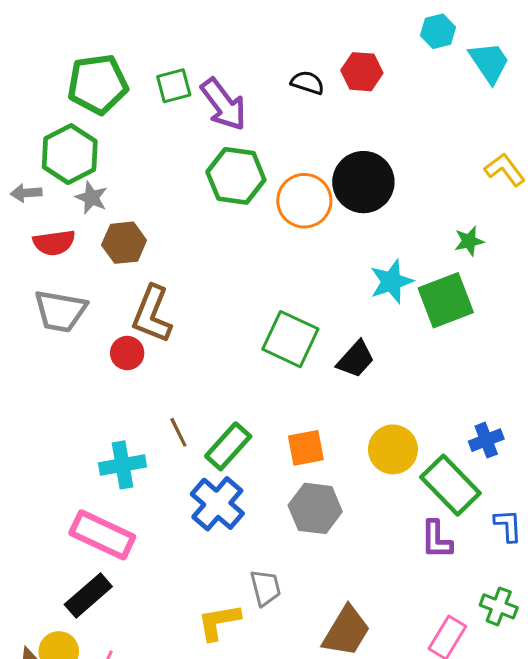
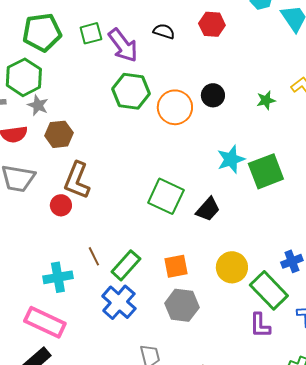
black semicircle: (307, 83) -> (164, 31), moved
black circle: (363, 182) -> (213, 95), size x0.6
green star: (469, 241) -> (266, 100), moved

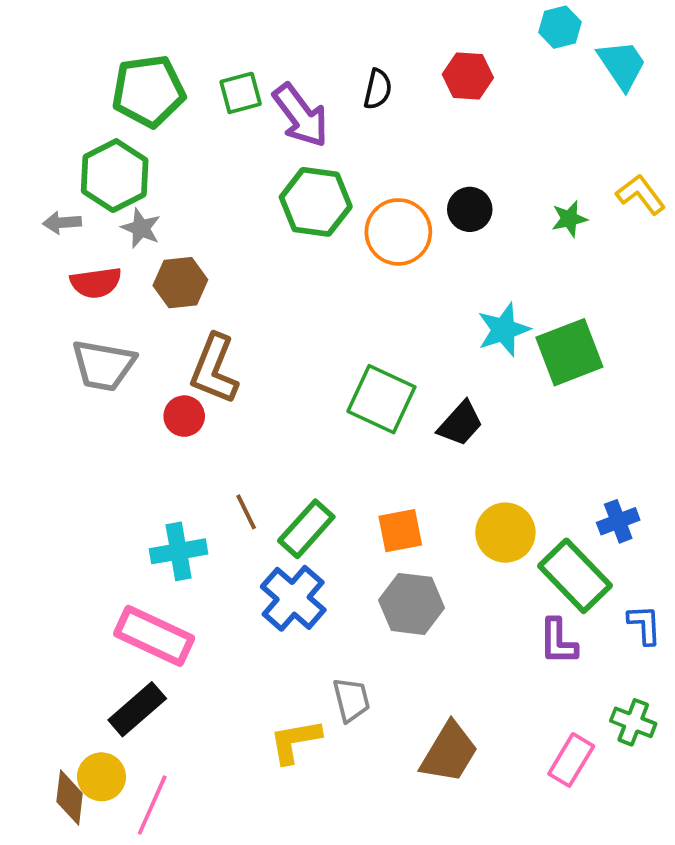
black semicircle: (164, 31) -> (378, 89), turned 85

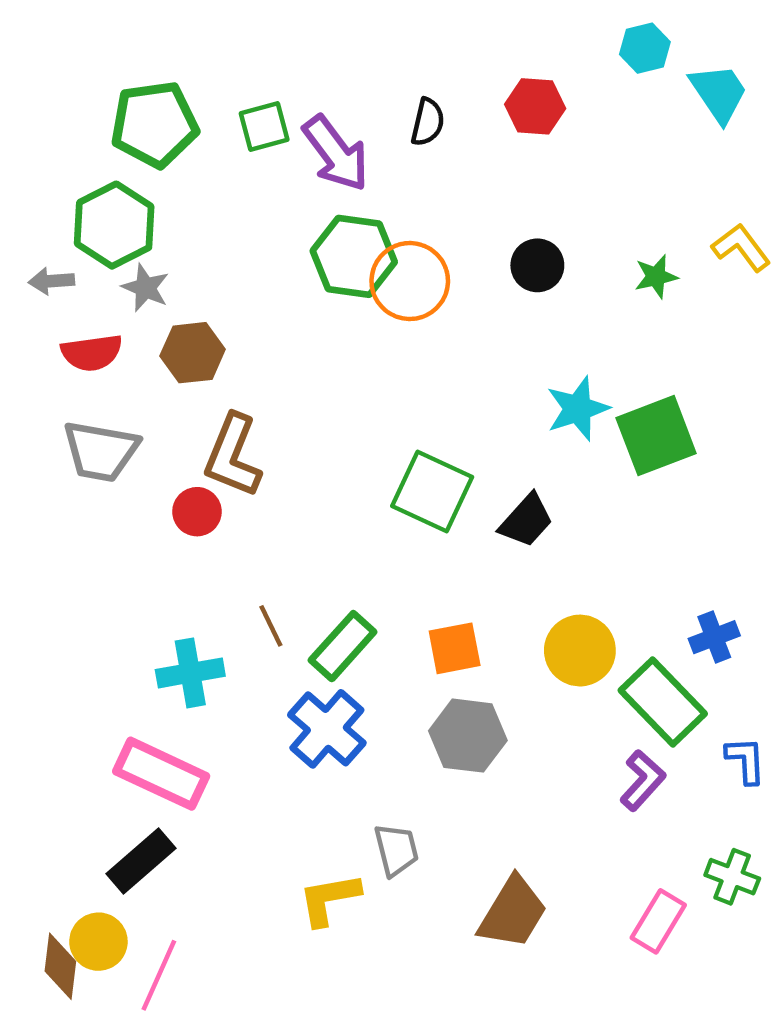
orange circle: (398, 232) -> (410, 281), moved
purple L-shape: (558, 642) -> (643, 780), turned -138

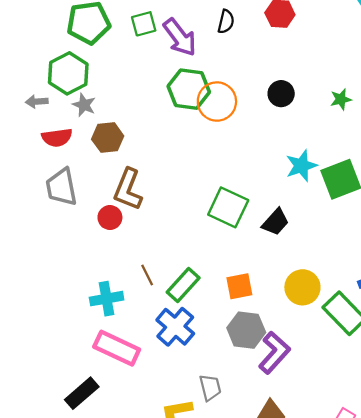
gray trapezoid: (101, 451) -> (61, 187), turned 69
pink rectangle: (161, 774) -> (117, 348), moved
purple L-shape: (643, 780) -> (274, 353), moved, size x1.4

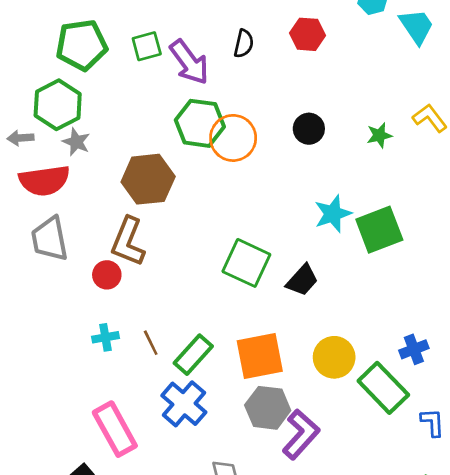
red semicircle: (57, 138) -> (44, 181), size x1.4
brown hexagon: (108, 138) -> (148, 179), moved, size x1.4
orange square: (239, 286) -> (260, 356), size x1.5
cyan cross: (107, 299) -> (105, 337), moved, size x0.7
pink rectangle: (117, 348) -> (115, 429), turned 36

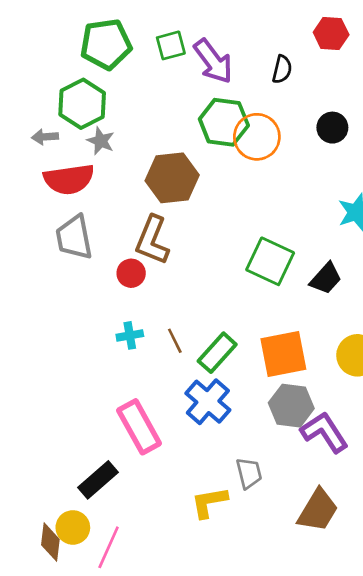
black semicircle: (244, 44) -> (282, 69), moved
purple L-shape: (301, 434) -> (324, 432), turned -75

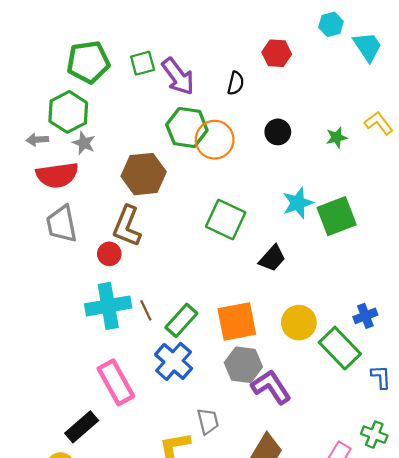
green square: (270, 261) -> (226, 219), moved
cyan cross: (130, 335) -> (108, 306), size x2.0

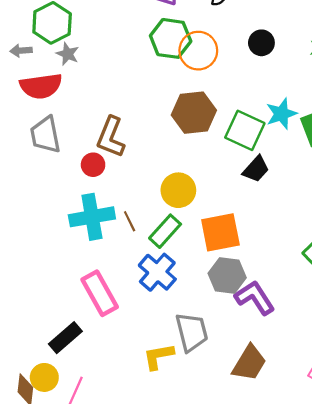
brown hexagon: (144, 174) -> (194, 113), moved
green square: (226, 219) -> (245, 130), moved
yellow circle: (299, 323) -> (178, 190), moved
gray trapezoid: (208, 421) -> (192, 332), size x1.5

